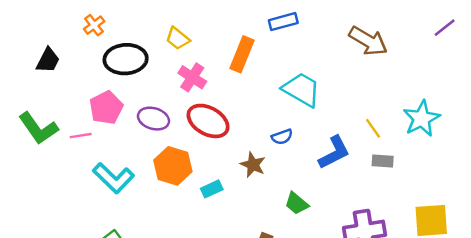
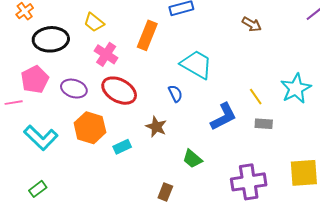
brown arrow: (368, 41) -> (252, 24), size x0.6
blue semicircle: (282, 137) -> (175, 94), moved, turned -96

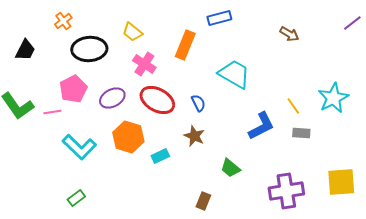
purple ellipse: (74, 89) -> (112, 98), turned -45
blue semicircle: (175, 94) -> (198, 103), moved

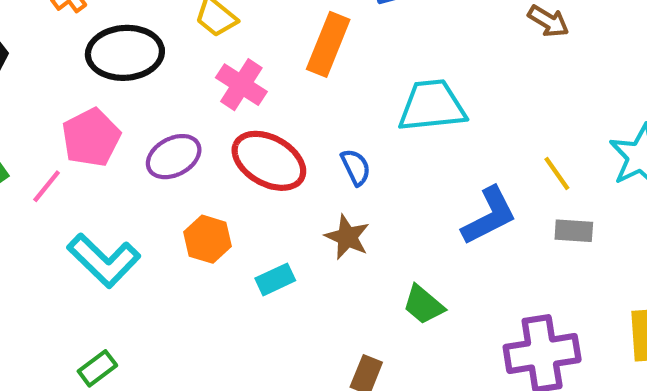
cyan trapezoid: (234, 74) -> (432, 106), turned -36
pink line: (52, 112) -> (47, 186), turned -42
orange hexagon: (128, 137) -> (208, 239), size x0.7

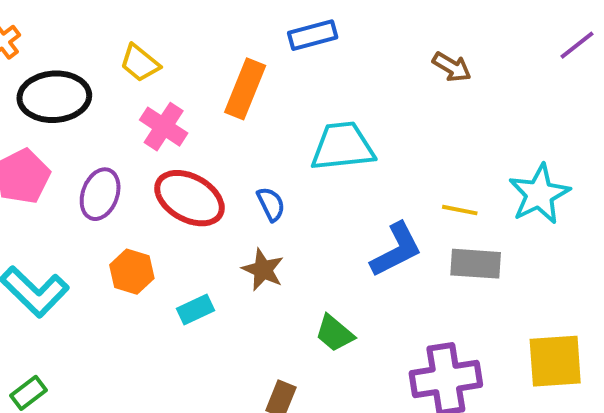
purple ellipse: (174, 157) -> (100, 194), turned -42
yellow line: (557, 174) -> (460, 210), turned -44
gray rectangle: (574, 231) -> (476, 264), size x1.4

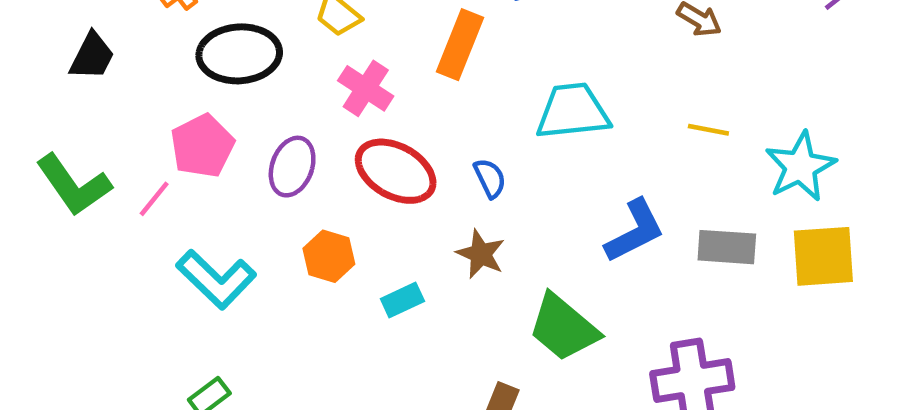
yellow line: (460, 210) -> (708, 130), moved
green trapezoid: (335, 333) -> (563, 328), size x1.6
yellow square: (555, 361) -> (823, 256), moved

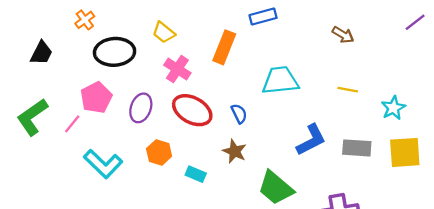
cyan star: (800, 167) -> (393, 108), size x0.7
green L-shape: (74, 185) -> (32, 117), turned 90
cyan rectangle: (402, 300) -> (196, 174), turned 48

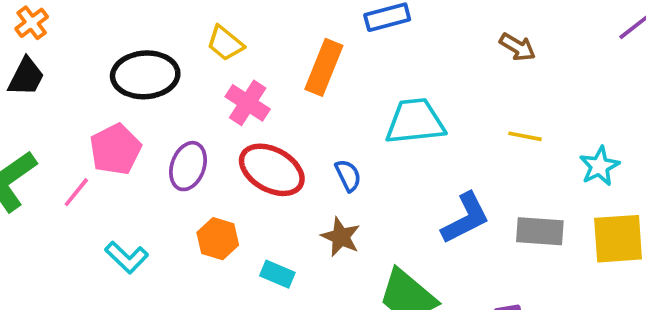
orange cross: (85, 20) -> (32, 23), moved
cyan L-shape: (103, 164) -> (127, 257), size x0.7

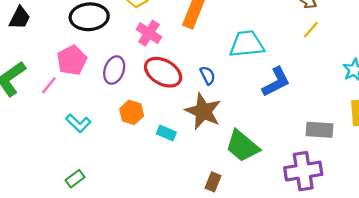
yellow line: (525, 136) -> (311, 30), moved, turned -60
blue L-shape: (465, 218) -> (276, 82), moved
gray rectangle: (540, 231) -> (320, 130), moved
brown star: (341, 237) -> (203, 111), size x1.6

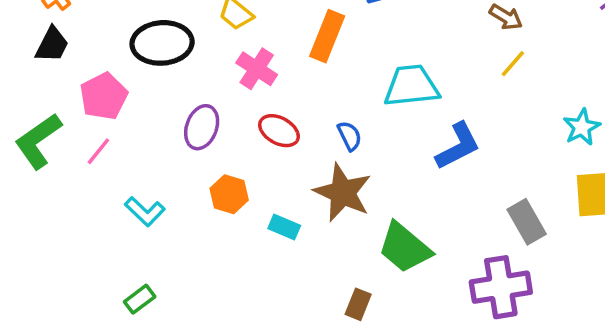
pink pentagon: (72, 60) -> (104, 96), moved
red ellipse: (163, 72) -> (279, 131), size x0.7
gray rectangle: (320, 130) -> (527, 222), turned 56

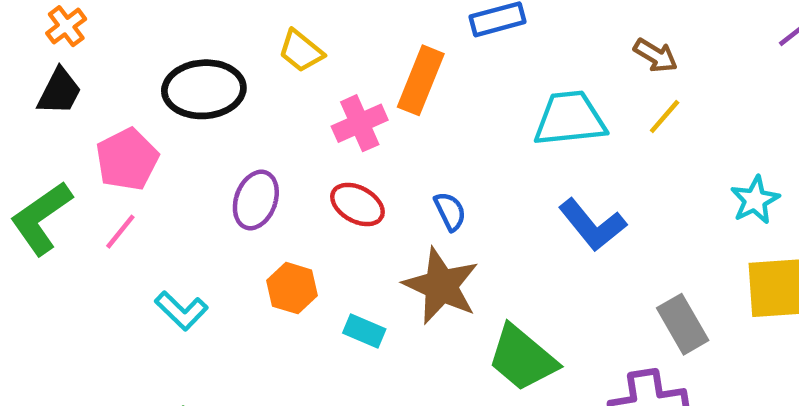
pink cross: (257, 69) -> (360, 123), moved, turned 33
cyan trapezoid: (411, 86) -> (570, 119), moved
blue L-shape: (458, 146) -> (592, 225), turned 78

